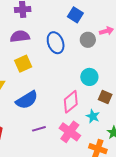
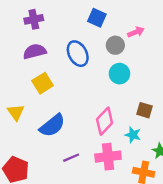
cyan circle: (89, 77) -> (119, 74), moved
pink cross: (70, 132) -> (108, 157), turned -35

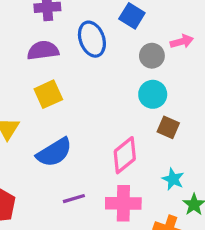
blue ellipse: (78, 54) -> (92, 39), moved
brown square: (144, 110) -> (168, 127), moved
cyan star: (133, 135) -> (173, 179), moved

